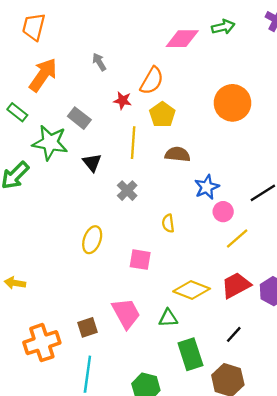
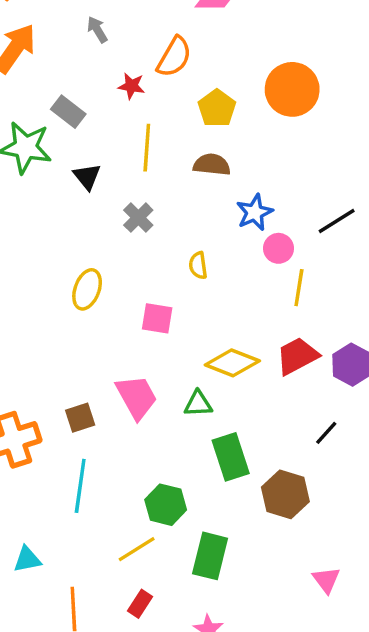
yellow pentagon: (162, 115) -> (217, 108), moved
yellow line: (237, 239) -> (299, 288), turned -40
black line: (234, 334) -> (326, 433), moved

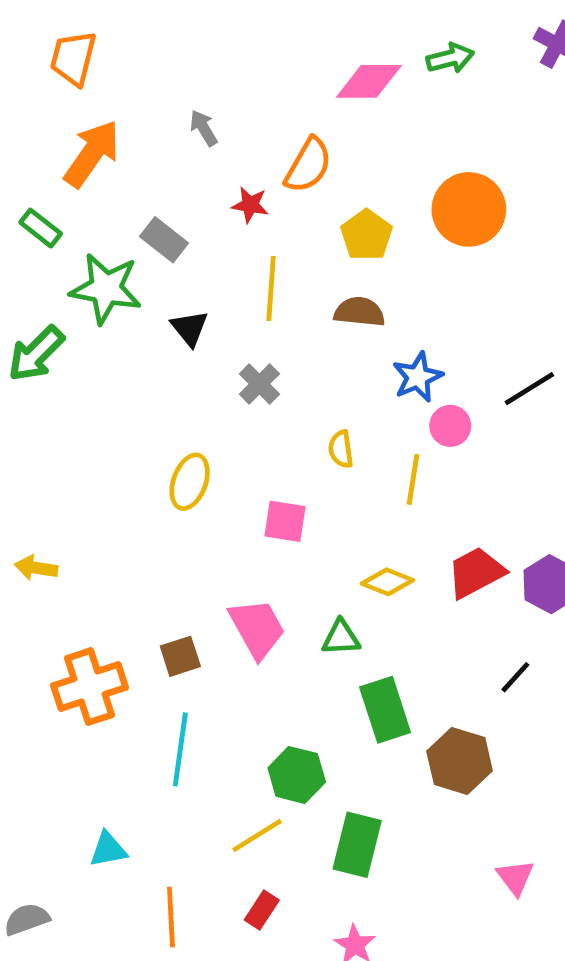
yellow line: (299, 288) -> (413, 479), moved
yellow diamond: (232, 363) -> (387, 582), size x0.7

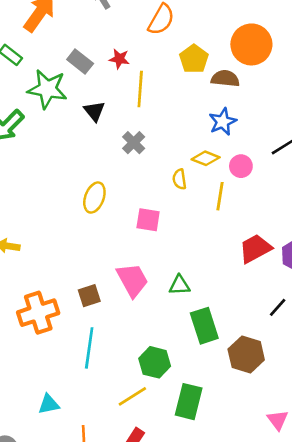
red star: (250, 205) -> (119, 59), moved
brown semicircle: (359, 312) -> (225, 78), moved
blue star: (418, 377) -> (223, 122), moved
yellow diamond: (387, 582) -> (206, 158), moved

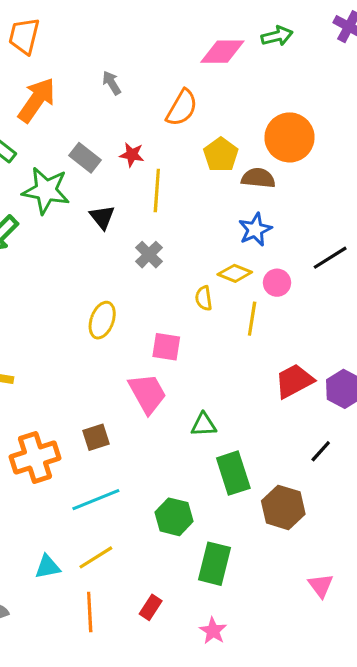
pink trapezoid: (132, 280) -> (147, 393), moved
cyan line: (89, 348) -> (96, 500), turned 60
yellow line: (132, 396) -> (96, 557), moved

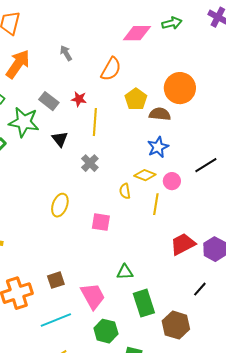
pink trapezoid: (147, 393) -> (93, 296), moved

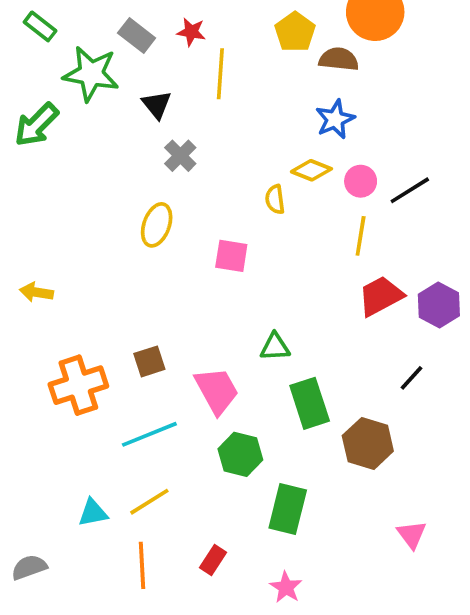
gray cross: (90, 163) -> (180, 156), moved
black line: (206, 165) -> (410, 190), moved
yellow line: (156, 204) -> (361, 236), moved

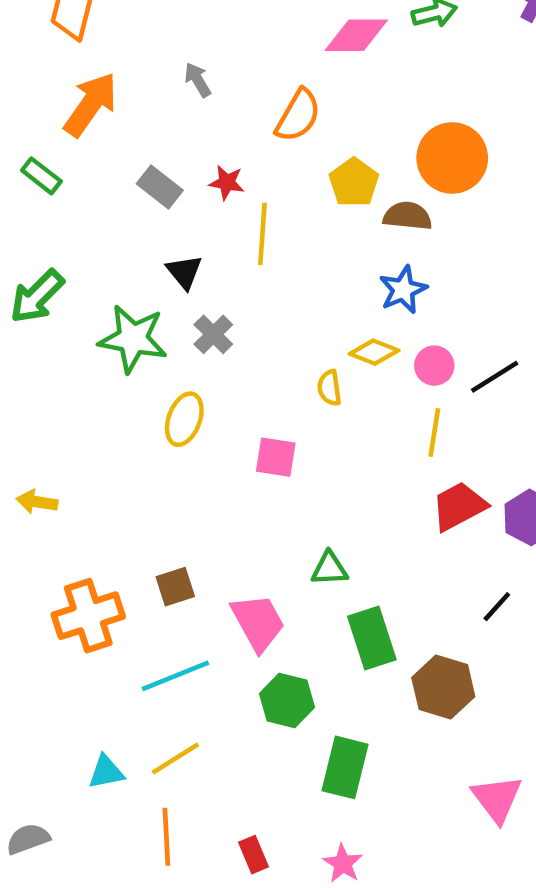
green star: (91, 74) -> (133, 339), moved
pink triangle: (412, 534) -> (497, 799), size x1.4
red rectangle: (213, 560) -> (253, 855), moved, turned -56

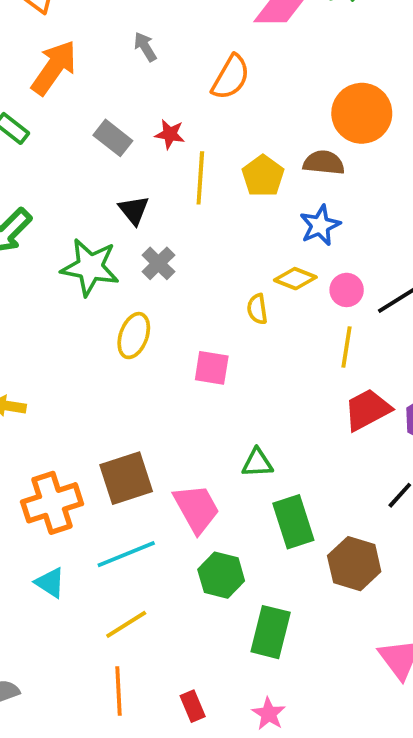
yellow pentagon: (354, 183) -> (263, 176), moved
brown square: (175, 587) -> (126, 478), size x1.6
cyan triangle: (106, 772) -> (50, 583), moved, turned 44

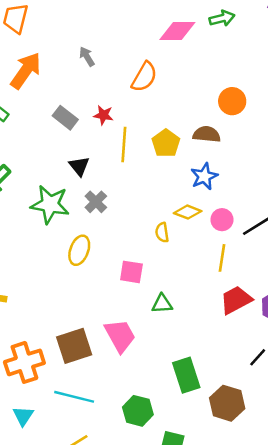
orange circle: (362, 113) -> (232, 101), size x0.7
green triangle: (257, 463) -> (162, 304), moved
pink trapezoid: (196, 509) -> (120, 336), moved
cyan line: (126, 554) -> (74, 397), turned 36
cyan triangle: (50, 583) -> (23, 416), turned 30

